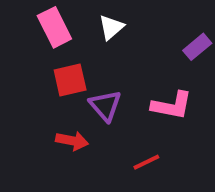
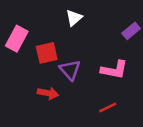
pink rectangle: (54, 27) -> (17, 39), moved, turned 55
red line: (146, 162) -> (108, 107), moved

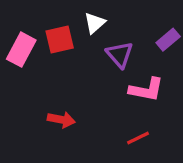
red square: (47, 53) -> (60, 40), moved
purple triangle: (70, 70) -> (120, 55), moved

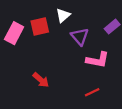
red arrow: (61, 120) -> (41, 80), turned 30

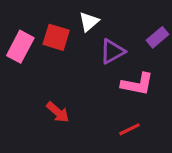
red square: (40, 27) -> (56, 37), turned 30
purple triangle: (80, 37) -> (112, 51), turned 42

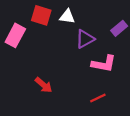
white triangle: (89, 22) -> (67, 17), turned 49
red square: (56, 37) -> (41, 15), moved

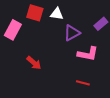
red arrow: (44, 85) -> (34, 63), moved
red line: (98, 98) -> (83, 83), turned 40

